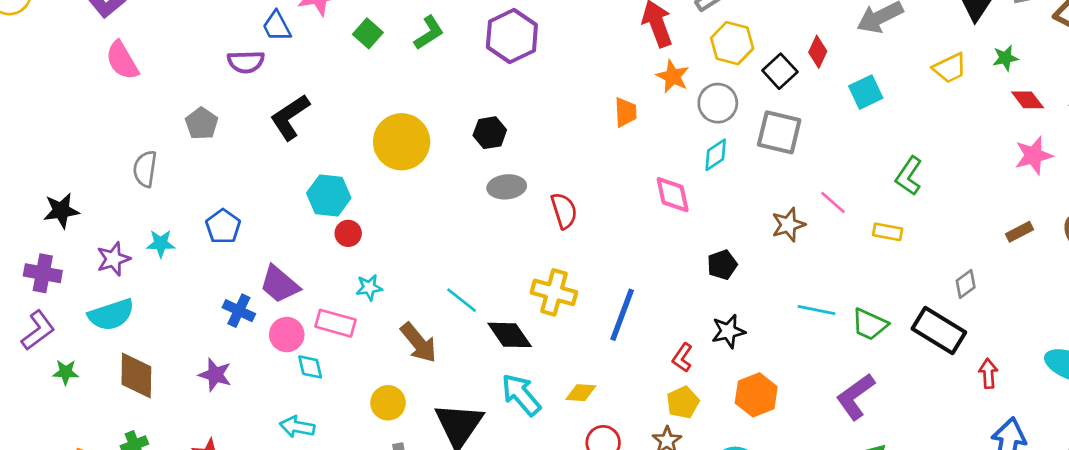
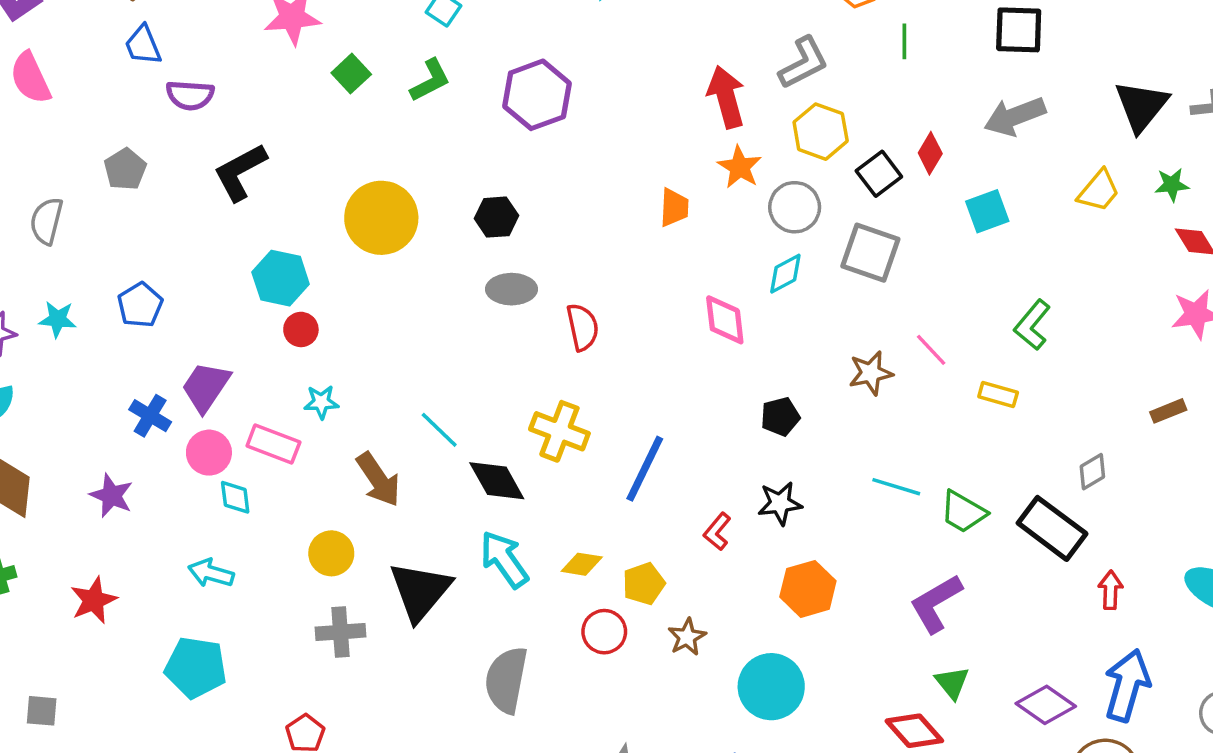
blue trapezoid: (277, 26) -> (143, 45), moved
yellow trapezoid: (950, 68) -> (1099, 191), turned -30
purple trapezoid: (279, 284) -> (206, 387), turned 78
yellow pentagon: (683, 402) -> (644, 584), moved

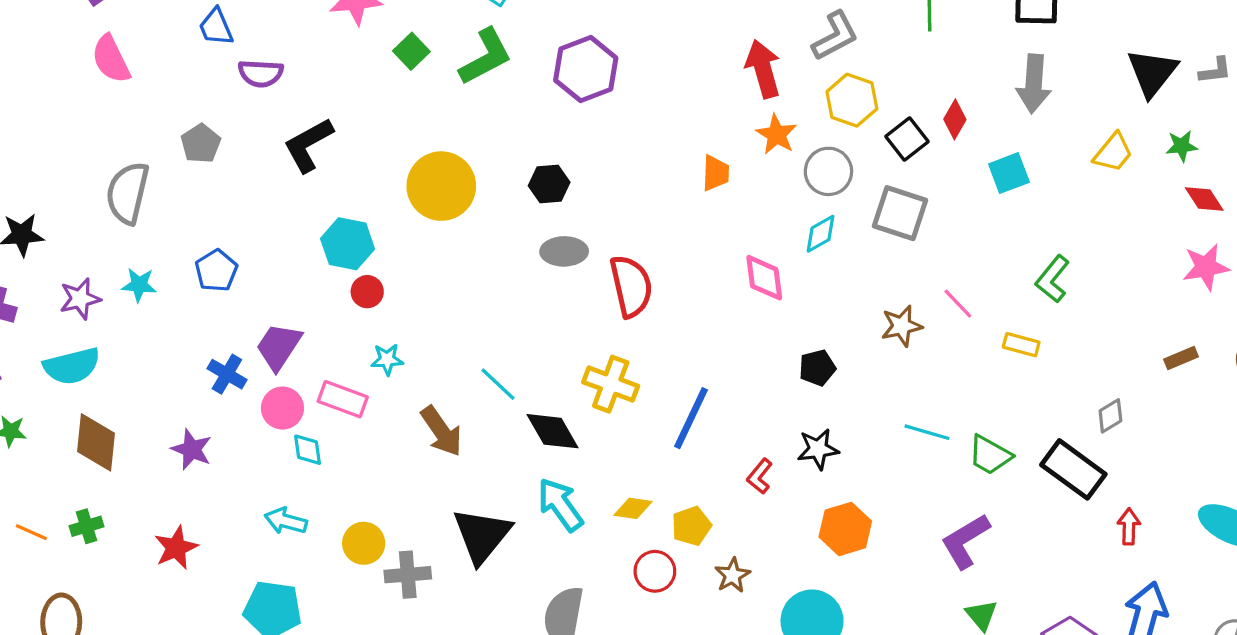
green L-shape: (430, 80) -> (486, 57), size x1.4
gray arrow: (1015, 116) -> (1034, 84), turned -64
gray semicircle: (46, 221) -> (128, 193), size x1.4
red semicircle: (583, 327) -> (631, 286), size x1.4
yellow circle: (331, 553) -> (364, 543), moved

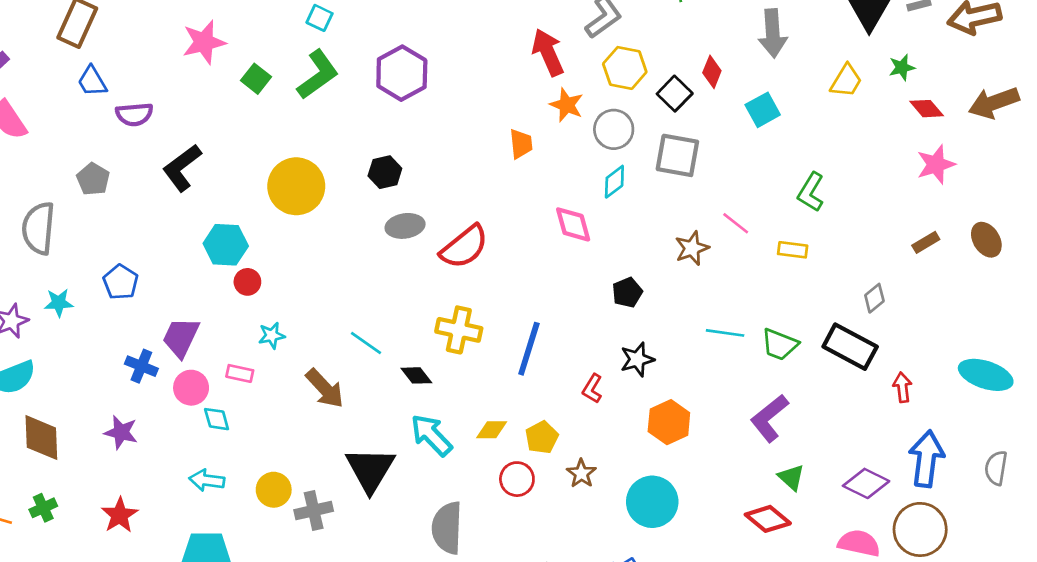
red semicircle: (631, 286) -> (464, 247), turned 72
pink rectangle: (343, 399) -> (240, 373), size x0.7
black diamond: (553, 431) -> (416, 375), size x0.7

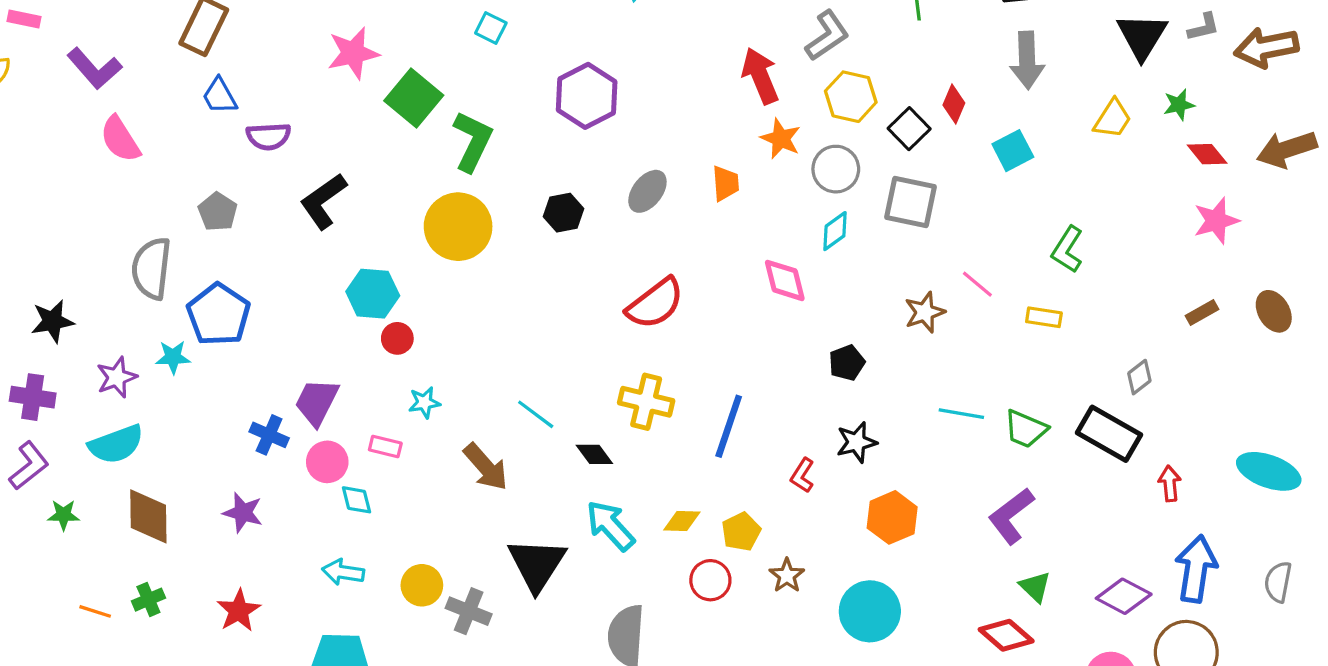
green L-shape: (318, 75) -> (473, 141), moved, turned -30
green square: (256, 79) -> (414, 98), size x1.6
gray ellipse: (405, 226) -> (647, 191), moved, turned -45
blue pentagon: (121, 282) -> (219, 315), moved, size x1.5
gray cross: (314, 510) -> (469, 611), turned 33

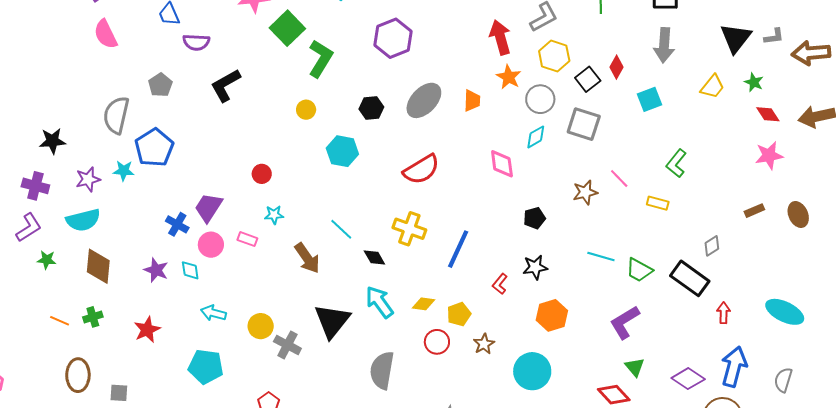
green star: (1179, 105) -> (754, 82), turned 30
gray ellipse: (647, 191) -> (424, 100), size x1.4
yellow circle: (458, 227) -> (306, 110), size x0.5
cyan hexagon: (373, 294) -> (342, 151), moved
cyan diamond: (356, 500) -> (190, 270), moved

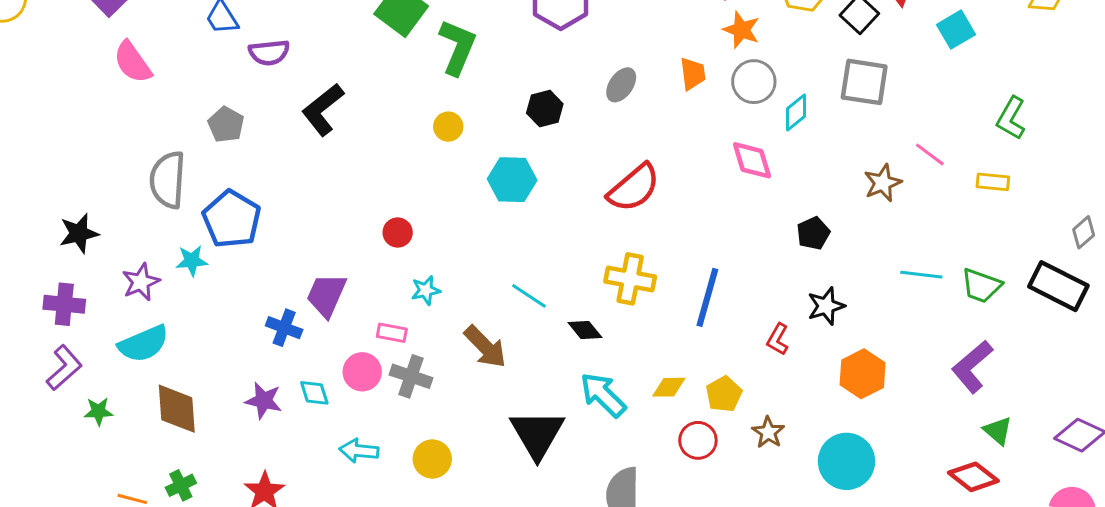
gray circle: (540, 99) -> (754, 82), moved
gray ellipse: (424, 100) -> (621, 85), size x0.6
pink circle: (211, 245) -> (362, 372), moved
gray cross: (287, 345) -> (411, 376), moved

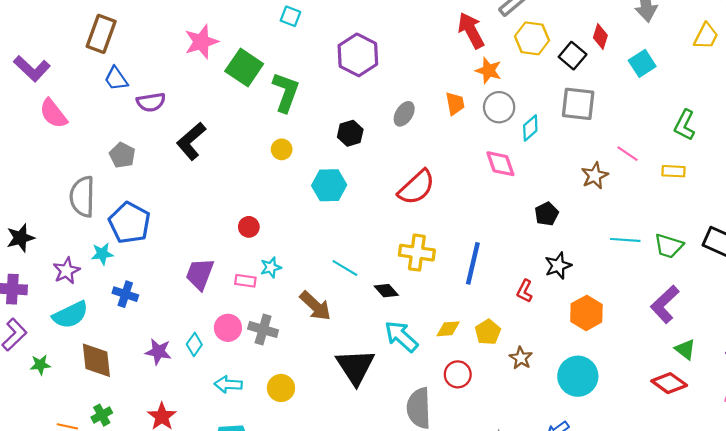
blue cross: (284, 328) -> (125, 294), moved
pink rectangle: (392, 333) -> (245, 281), moved
cyan diamond: (314, 393) -> (194, 344), turned 55
red circle: (698, 440) -> (458, 374), moved

